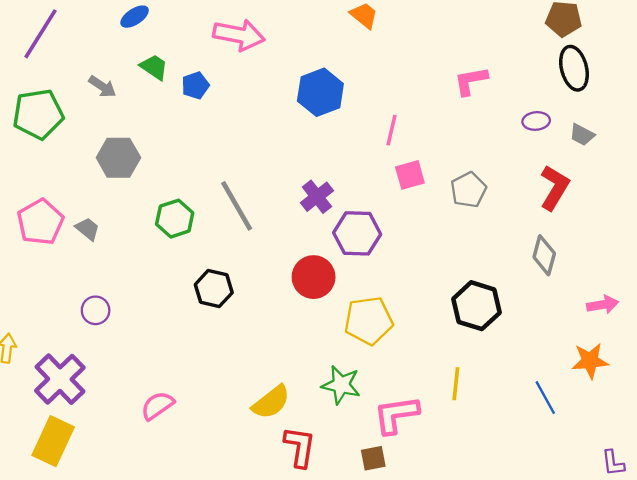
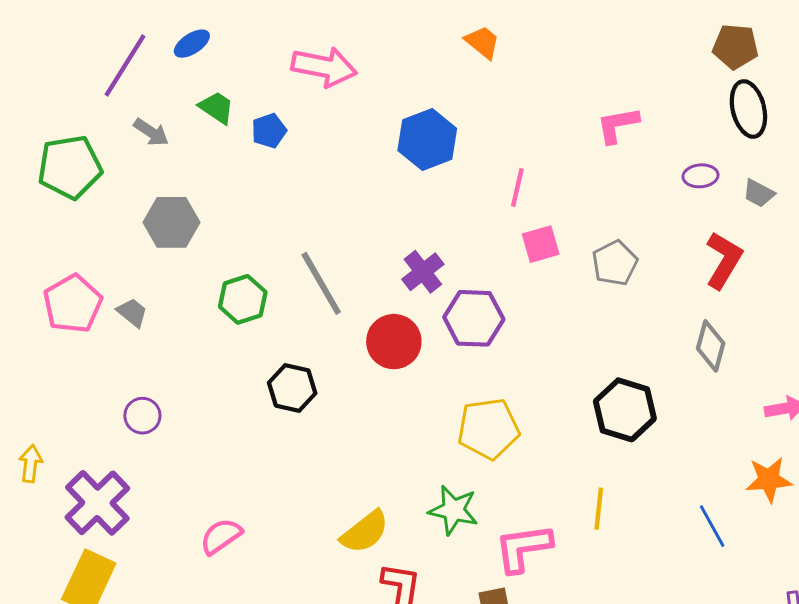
purple line: (40, 34) -> (125, 65), moved
red circle: (314, 277) -> (394, 342), moved

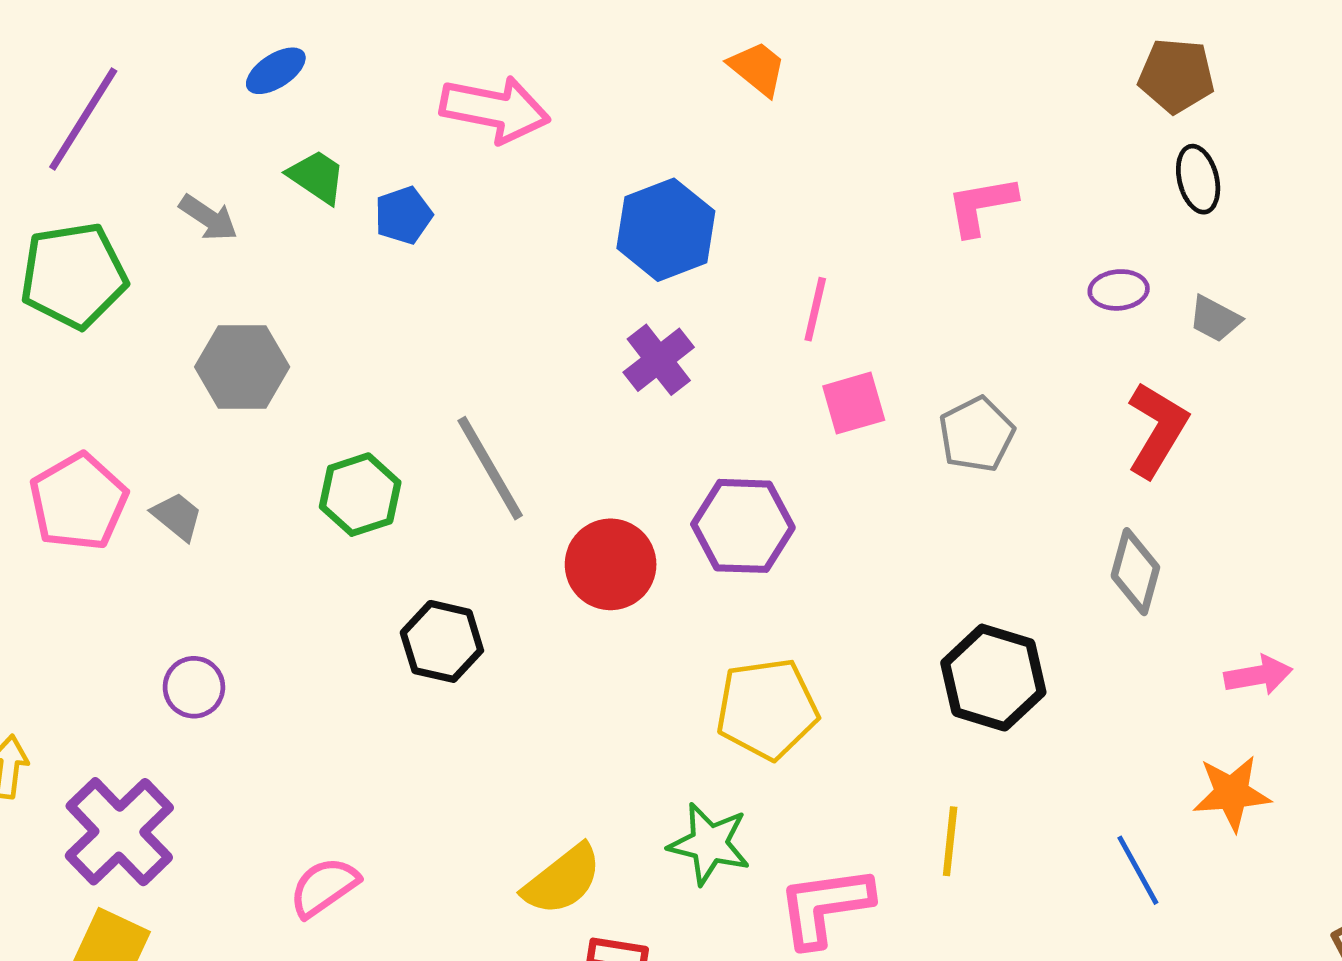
purple line: (125, 65) -> (83, 119), moved
black ellipse: (748, 109) -> (1198, 179), size x0.7
purple cross: (423, 272) -> (659, 360), moved

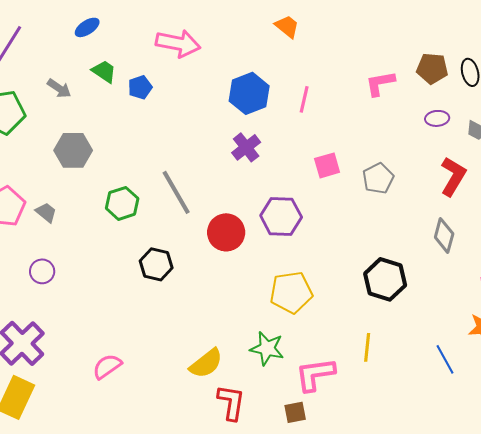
brown pentagon: (1176, 76) -> (432, 68), moved
pink line: (815, 309) -> (304, 99), moved
purple circle: (194, 687) -> (42, 271), moved

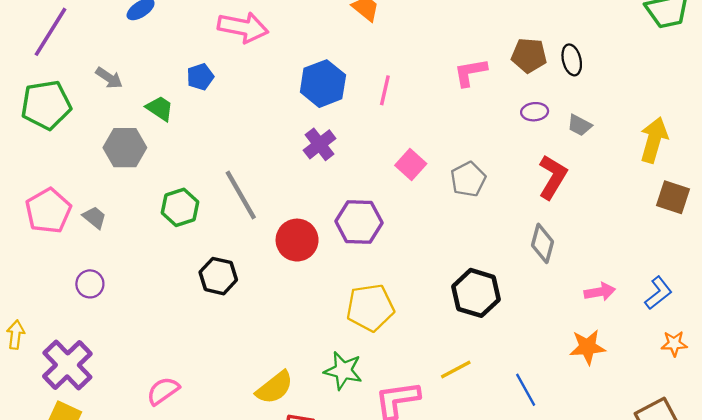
green trapezoid: (104, 71) -> (160, 108), moved
pink square: (327, 165) -> (411, 165), turned -32
yellow line: (367, 347) -> (456, 369), turned 56
blue line: (445, 359) -> (526, 390), moved

